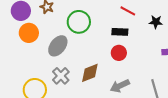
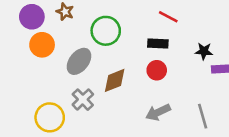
black star: (156, 22) -> (204, 51), moved
brown diamond: (90, 73) -> (115, 80), moved

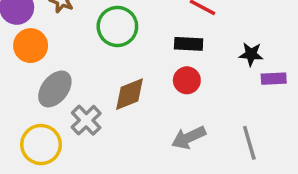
gray ellipse: (79, 61) -> (55, 89), moved

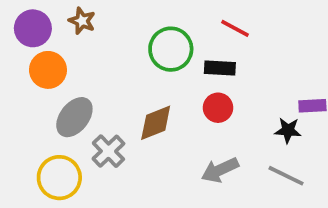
green circle: (117, 26) -> (171, 49), moved
black star: (251, 54) -> (288, 130), moved
gray line: (249, 143) -> (286, 176), turned -48

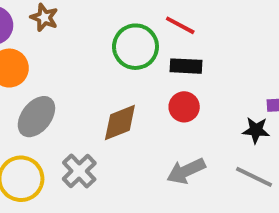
red line: (235, 28) -> (180, 25), moved
gray cross: (108, 151) -> (79, 171), moved

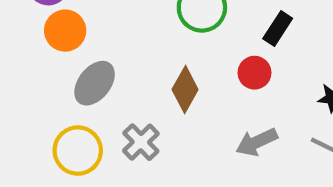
black rectangle: (186, 66) -> (278, 28), moved, turned -60
brown diamond: (120, 122) -> (185, 90), turned -39

